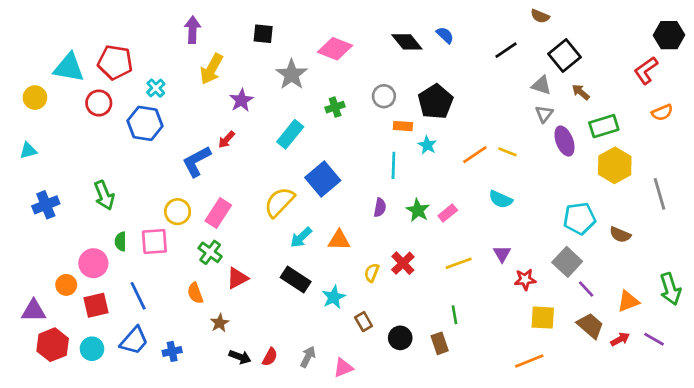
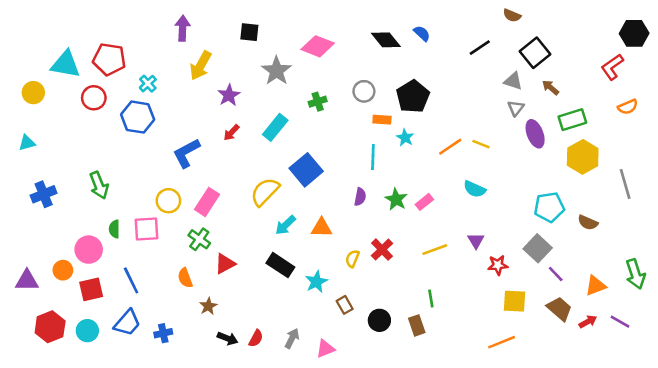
red arrow: (226, 140) -> (231, 132), moved
purple triangle: (34, 311) -> (27, 280), moved

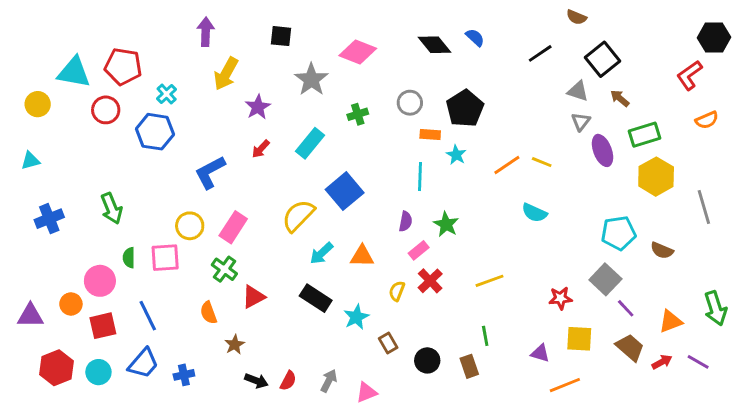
pink rectangle: (424, 202) -> (419, 250), moved
purple triangle: (476, 241) -> (540, 353), moved, turned -42

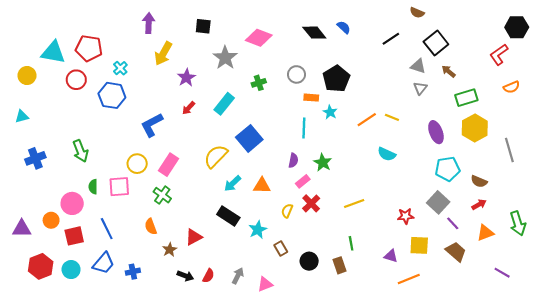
purple ellipse: (602, 150) -> (436, 132), moved
red triangle: (253, 297) -> (194, 237), moved
red arrow: (662, 362) -> (479, 205), moved
purple line: (698, 362) -> (502, 273), moved

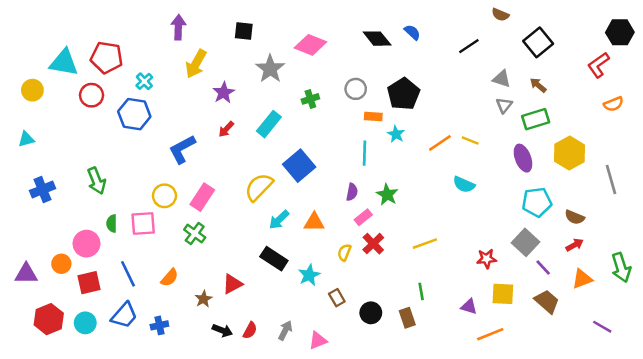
black square: (436, 43) -> (538, 42), moved
green rectangle: (466, 98) -> (536, 119), moved
orange semicircle: (151, 227) -> (170, 278), moved, turned -119

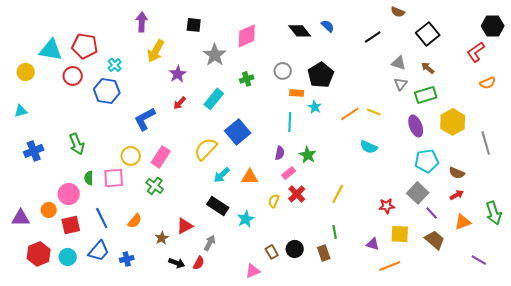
pink diamond: (310, 45) -> (247, 36), turned -45
yellow line: (425, 244) -> (338, 194), turned -42
brown rectangle: (337, 298) -> (272, 252), moved
gray arrow: (285, 330) -> (210, 243), moved

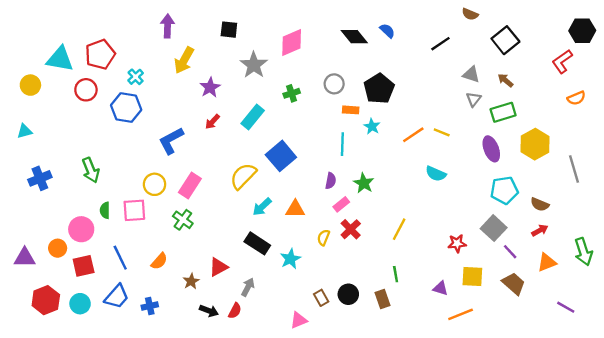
red pentagon: (85, 46) -> (100, 54), turned -30

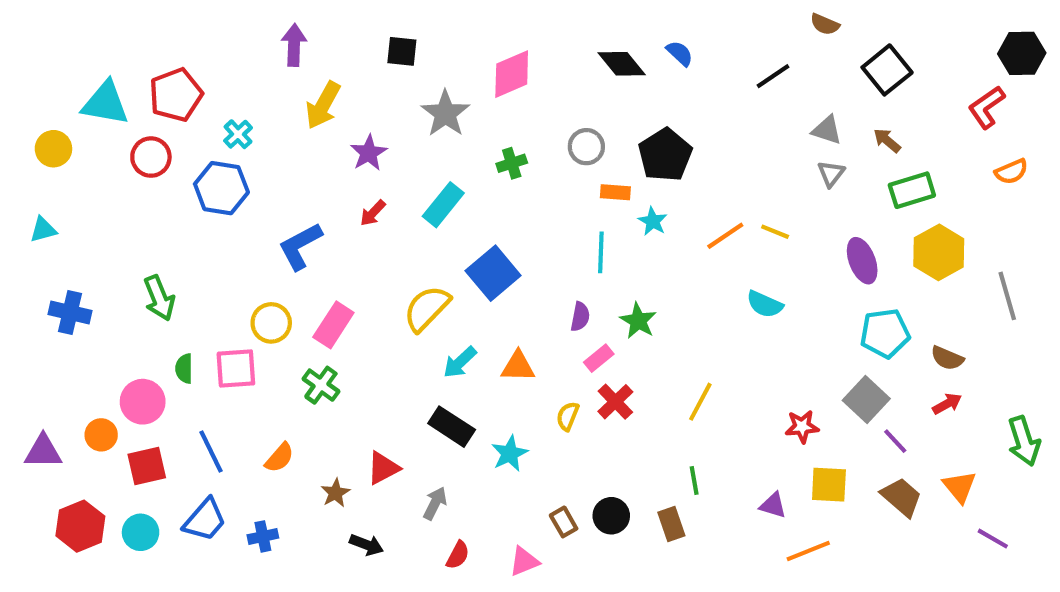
green rectangle: (503, 112) -> (912, 190), moved
blue cross: (40, 178) -> (70, 313), turned 35
orange triangle: (547, 262) -> (960, 487), moved, turned -48
red semicircle: (235, 311) -> (458, 555), moved

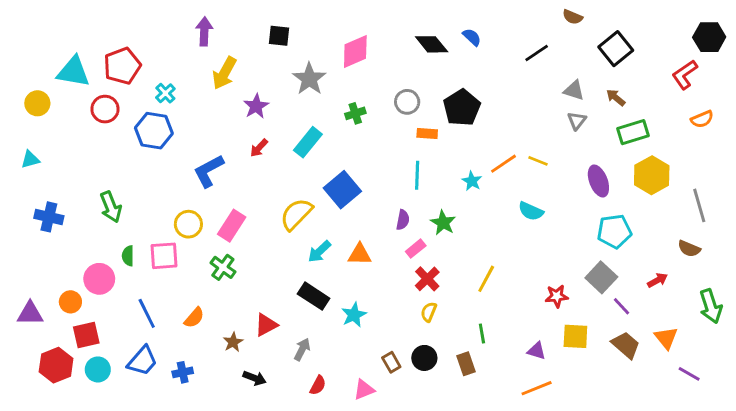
cyan star: (653, 221) -> (472, 181), moved
brown semicircle: (947, 358) -> (689, 249), moved
yellow semicircle: (568, 416) -> (429, 312), moved
red square: (147, 466) -> (86, 335), moved
orange line: (808, 551) -> (537, 388), moved

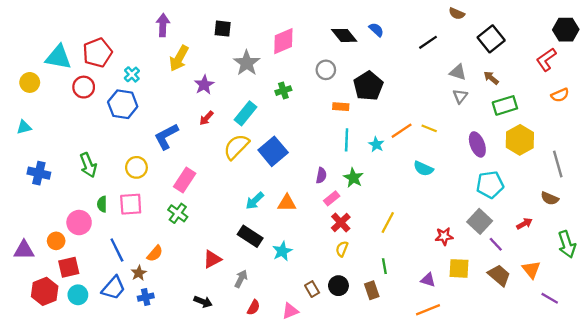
gray circle: (407, 102) -> (326, 70), moved
cyan line: (417, 175) -> (347, 140), moved
yellow semicircle: (296, 214) -> (236, 147), moved
yellow circle: (188, 224) -> (136, 167), moved
brown star: (233, 342) -> (139, 273), moved

